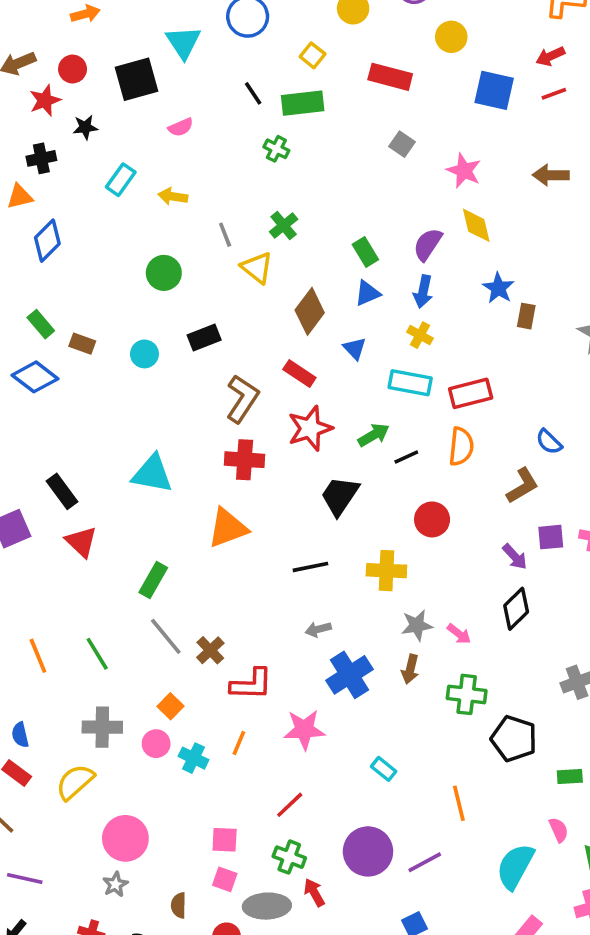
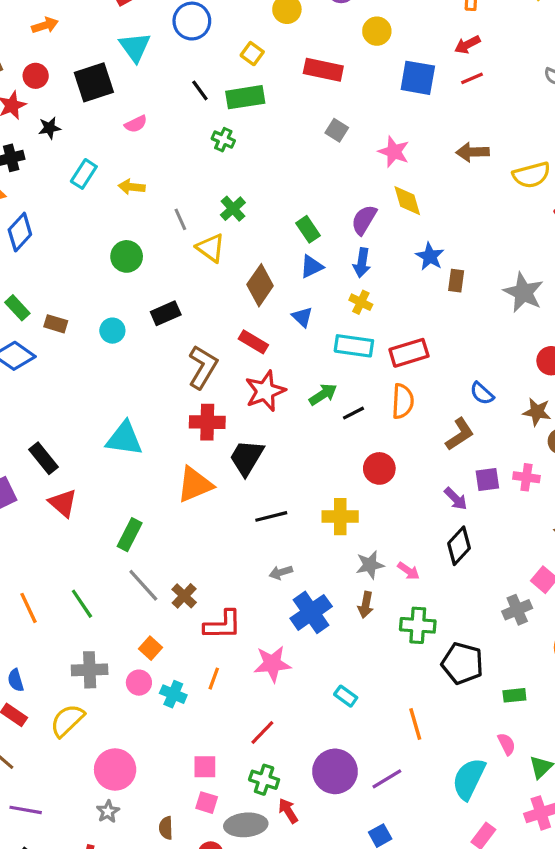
black trapezoid: (340, 496) -> (247, 458), moved

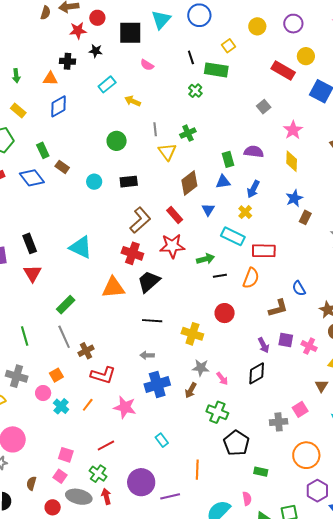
red rectangle: (323, 70) -> (283, 70), moved
pink semicircle: (136, 124) -> (147, 65), turned 40
purple semicircle: (364, 220) -> (254, 152), moved, turned 48

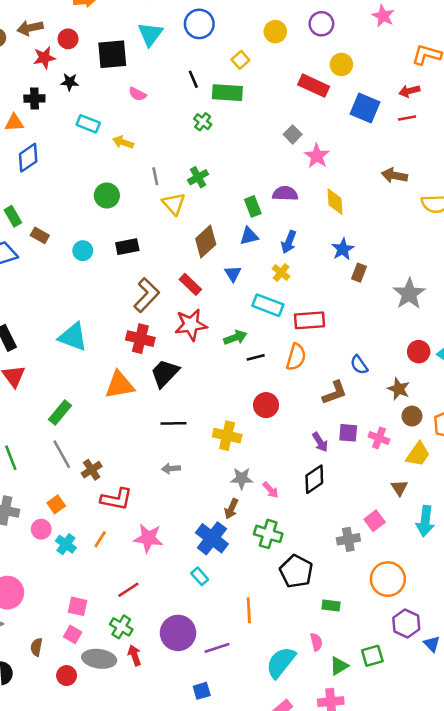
cyan rectangle: (107, 84) -> (88, 124), turned 66
pink star: (293, 130) -> (317, 156), moved
blue cross: (157, 385) -> (212, 538), moved, turned -30

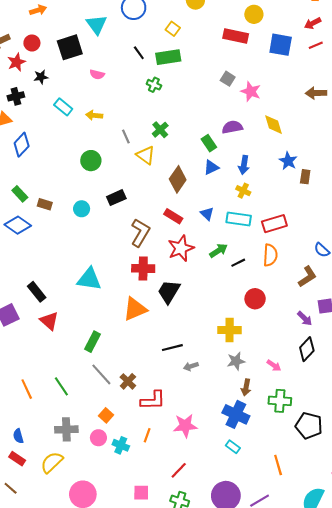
cyan rectangle: (88, 124) -> (63, 107), turned 30
blue triangle: (233, 274) -> (207, 214), moved
black line: (174, 423) -> (172, 348), moved
gray star: (242, 478) -> (236, 361), moved

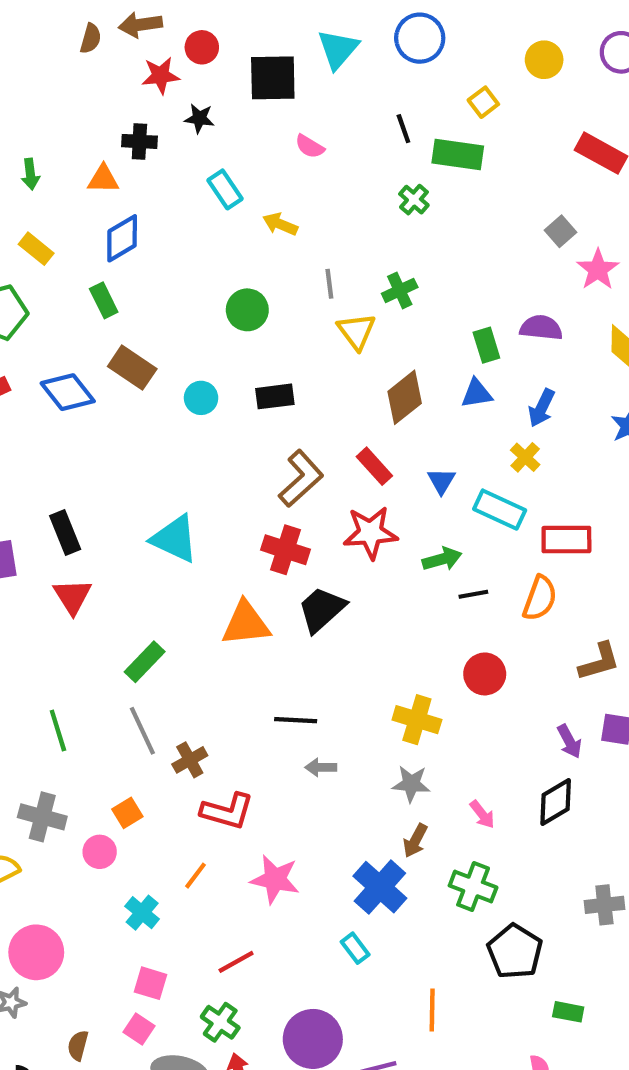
green rectangle: (20, 194) -> (104, 300), moved
brown rectangle: (45, 204) -> (132, 368), size x1.5
cyan cross: (121, 445) -> (142, 913), moved

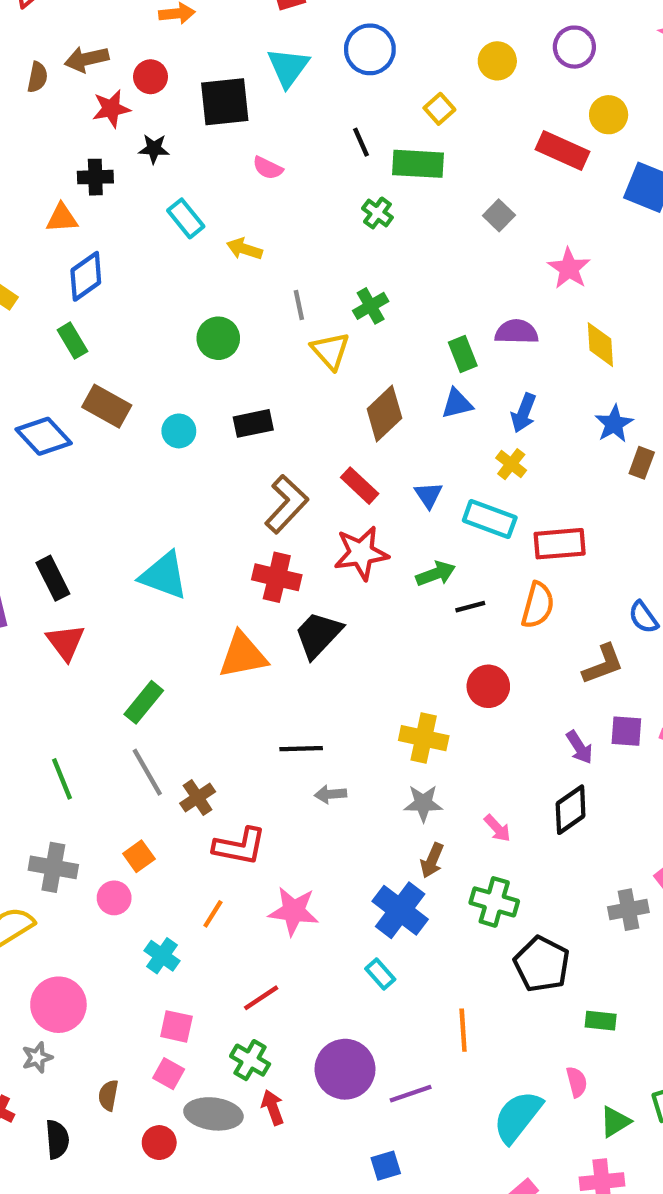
gray square: (561, 231) -> (499, 215), moved

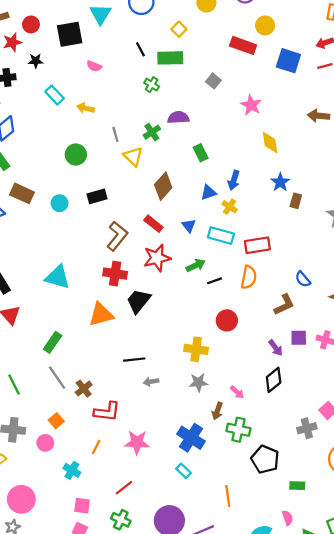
purple semicircle: (517, 332) -> (178, 118), moved
blue triangle: (457, 404) -> (209, 192), moved
brown arrow: (432, 860) -> (217, 411), moved

